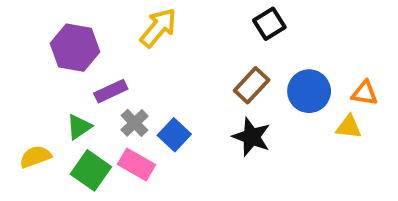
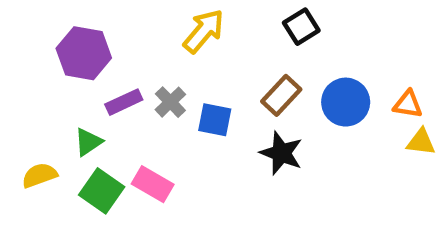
yellow arrow: (158, 28) -> (204, 31), moved
gray cross: (135, 123) -> (170, 102), moved
yellow triangle: (349, 127) -> (421, 142), moved
blue square: (174, 135) -> (215, 120), moved, turned -32

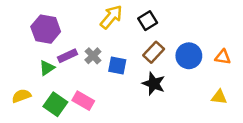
black square: (301, 27) -> (148, 21), moved
green triangle: (88, 142) -> (47, 68), moved
yellow triangle: (421, 142) -> (219, 97), moved

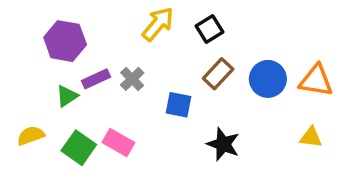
orange triangle: (223, 57) -> (316, 81), size x1.5
blue square: (117, 65) -> (179, 105), moved
black star: (154, 84) -> (223, 144), moved

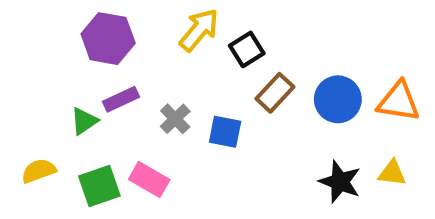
black square: (209, 29) -> (247, 49), moved
purple hexagon: (65, 41) -> (108, 39), moved
gray cross: (132, 79) -> (175, 119), moved
black star: (223, 144) -> (340, 182), moved
green square: (79, 148) -> (99, 186), turned 36

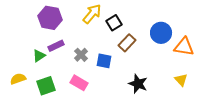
blue circle: (338, 99) -> (161, 33), moved
yellow triangle: (392, 173) -> (181, 80), turned 40
pink rectangle: (149, 180) -> (79, 83), moved
black star: (340, 182) -> (138, 84), moved

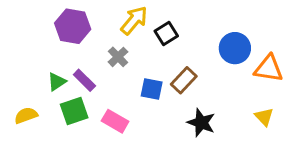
brown rectangle: (127, 43) -> (184, 80), moved
purple rectangle: (56, 46) -> (84, 80), moved, turned 70
gray cross: (81, 55) -> (118, 57), moved
green square: (46, 86) -> (74, 111), moved

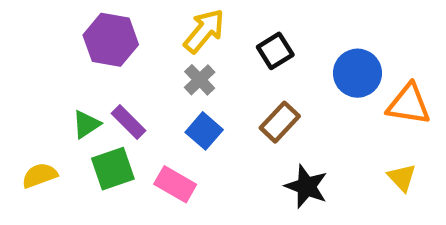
black square: (166, 34) -> (275, 51), moved
gray cross: (118, 57) -> (200, 80), moved
blue square: (152, 89) -> (204, 131), moved, turned 30

